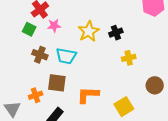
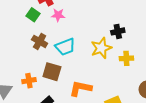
yellow star: (89, 31) -> (101, 48), moved
cyan trapezoid: (66, 56) -> (65, 47), turned -40

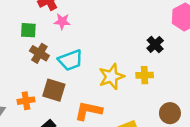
green square: (33, 15) -> (28, 30), moved, turned -32
black cross: (118, 31) -> (155, 44), moved, turned -32
yellow star: (101, 48) -> (111, 77), moved

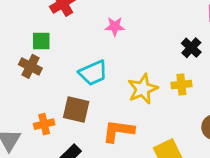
pink star: (62, 21) -> (115, 26), moved
brown cross: (39, 53) -> (30, 66), moved

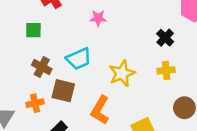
brown cross: (30, 66) -> (42, 67), moved
yellow cross: (181, 85) -> (166, 70), moved
orange L-shape: (118, 131) -> (100, 110), turned -68

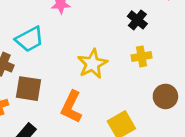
cyan trapezoid: (79, 59) -> (30, 39), moved

